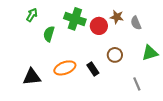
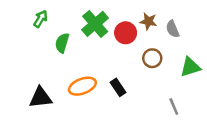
green cross: (75, 19) -> (95, 24), turned 30
brown circle: (115, 55) -> (152, 58), moved

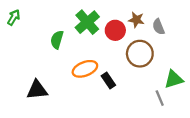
green arrow: (40, 19) -> (14, 17), moved
brown circle: (152, 58) -> (140, 54), size x1.5
green triangle: (190, 67) -> (174, 79), moved
orange ellipse: (82, 86) -> (85, 69), moved

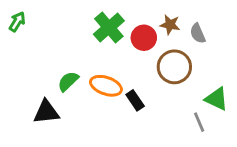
green semicircle: (57, 40) -> (68, 81), moved, turned 30
orange ellipse: (85, 69) -> (106, 86), turned 40
green triangle: (174, 79) -> (217, 99), turned 42

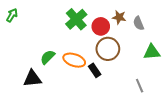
brown circle: (174, 67) -> (108, 49), moved
green triangle: (217, 99) -> (152, 52), moved, turned -30

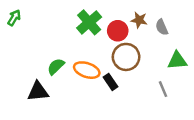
gray line: (140, 86) -> (163, 89), moved

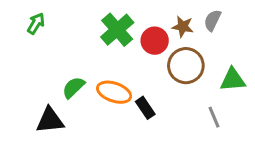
green arrow: (14, 18) -> (36, 23), moved
gray semicircle: (162, 27) -> (212, 20), moved, turned 49
brown circle: (126, 57) -> (186, 66), moved

